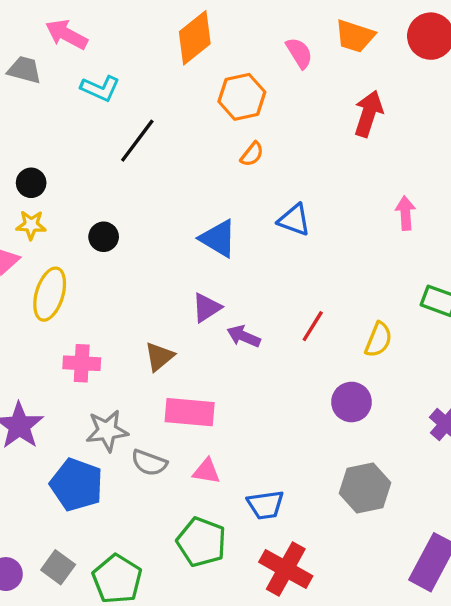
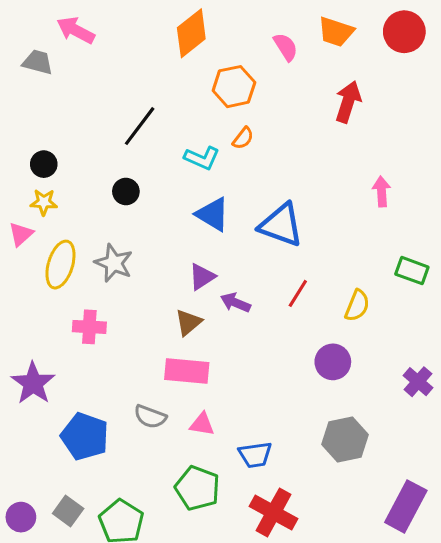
cyan L-shape: (100, 88) -> (202, 158), moved
blue triangle: (294, 220) -> (281, 225), moved, size x1.5
black circle: (104, 237) -> (126, 191), moved
brown triangle: (159, 356) -> (188, 322), moved
gray star: (107, 431) -> (114, 263), moved, turned 30

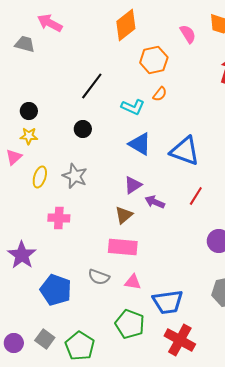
yellow ellipse: (60, 265) -> (40, 177), size x0.7
blue trapezoid: (255, 455) -> (168, 302), size x1.4

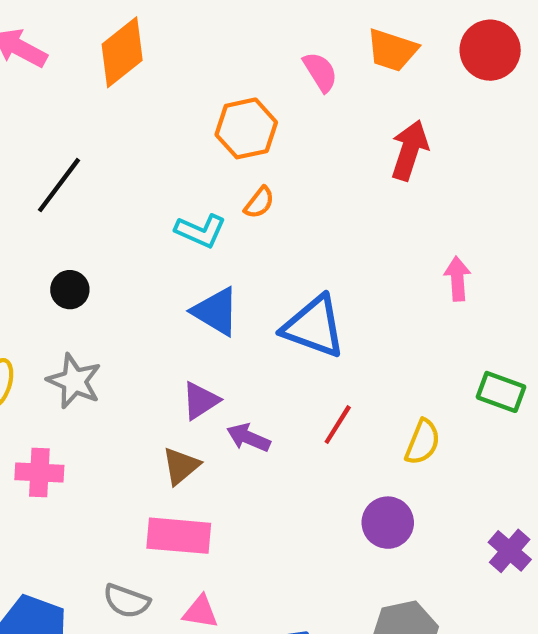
orange diamond: (126, 25) -> (122, 52), moved
black line: (92, 86) -> (59, 185), moved
black circle: (83, 129) -> (70, 290), moved

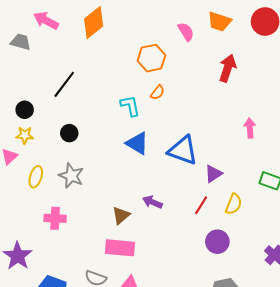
cyan L-shape: (201, 231) -> (130, 106), turned -125
purple triangle: (201, 401) -> (213, 174), moved
red line: (338, 425) -> (201, 205), moved

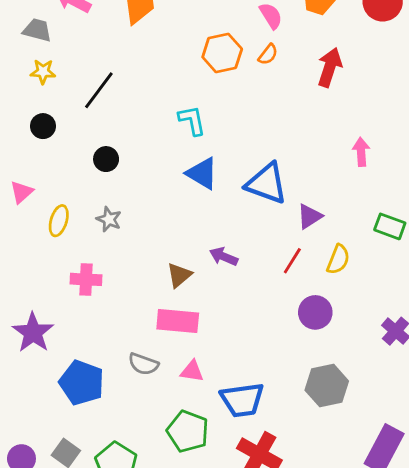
orange semicircle: (158, 93) -> (268, 54), moved
yellow star: (25, 135) -> (43, 72), moved
gray star: (71, 176) -> (109, 219), size x0.7

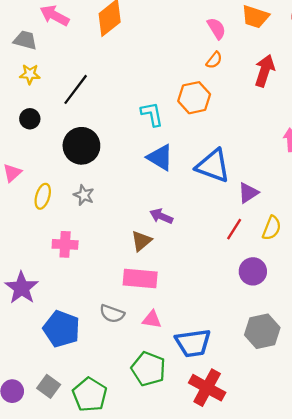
orange hexagon: (222, 53) -> (194, 98), moved
black circle: (106, 159) -> (81, 146), size x1.8
purple arrow: (224, 257) -> (161, 216), moved

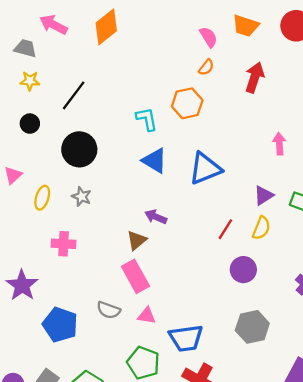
blue triangle: (213, 166) -> (205, 168), turned -42
purple triangle: (248, 193) -> (264, 195), moved
pink rectangle: (140, 278) -> (135, 276), turned 56

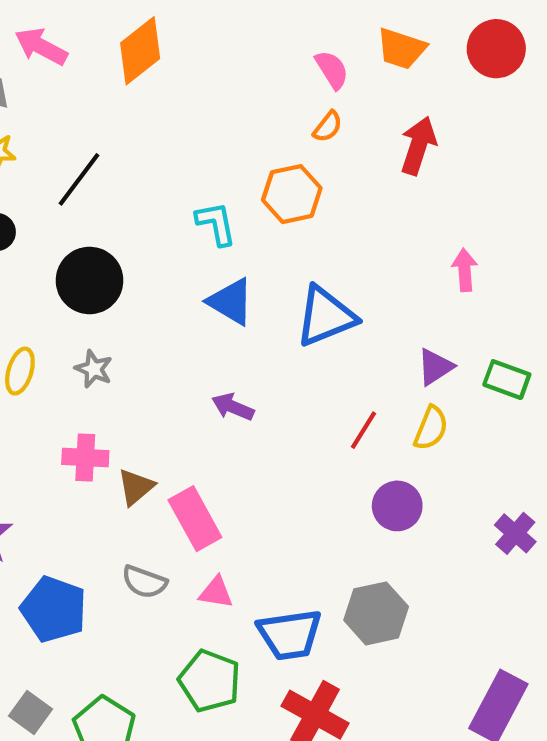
brown triangle: (137, 240) -> (136, 487), moved
pink cross: (64, 244) -> (85, 457), moved
gray hexagon: (252, 327) -> (376, 613), moved

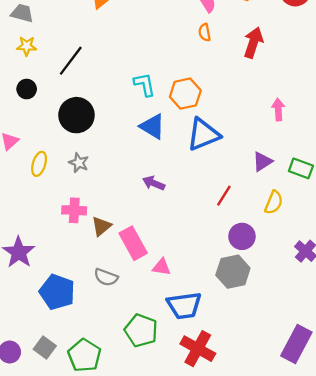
orange semicircle: (328, 127) -> (205, 32), turned 132
orange hexagon: (292, 194) -> (185, 94), moved
yellow semicircle: (431, 428) -> (274, 202), moved
pink triangle: (216, 592) -> (162, 267), moved
gray hexagon: (376, 613) -> (233, 272), moved

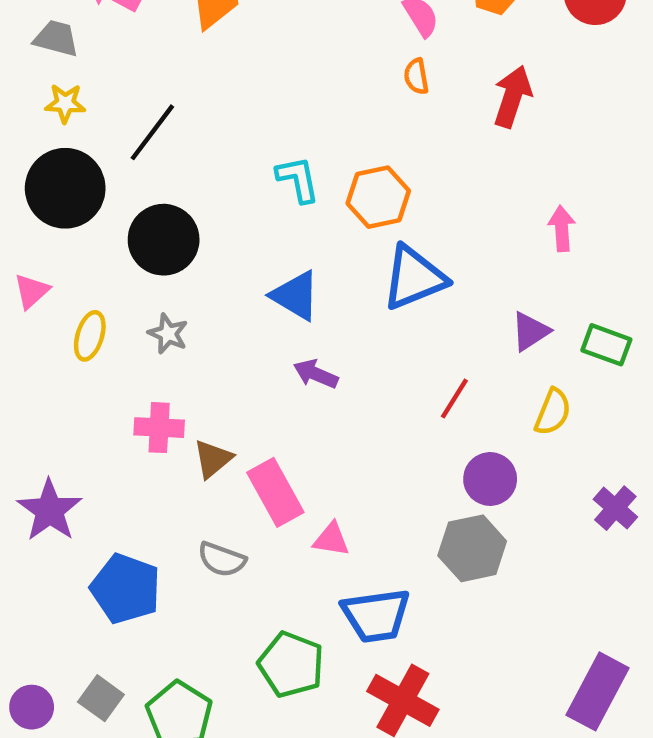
black circle: (27, 89) -> (65, 188), size x2.0
blue triangle: (152, 126) -> (296, 296), moved

